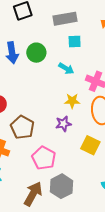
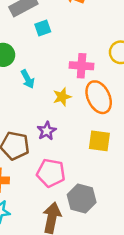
cyan arrow: (66, 68) -> (28, 79), moved, turned 49
purple star: (63, 124) -> (47, 131), moved

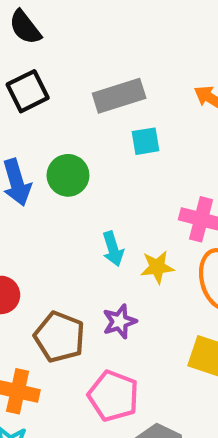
cyan arrow: (28, 79) -> (113, 249), moved

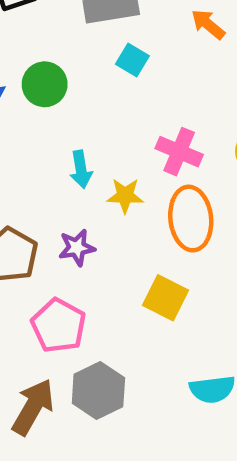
cyan square: (146, 141) -> (132, 60), turned 32

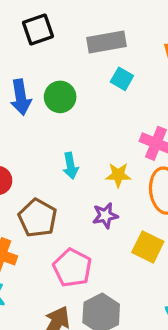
cyan arrow: (81, 169) -> (70, 166), moved
purple star: (77, 248) -> (105, 216), moved

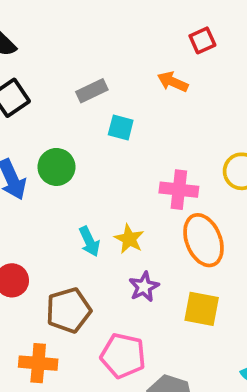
gray rectangle: (106, 42) -> (92, 91), size x0.7
yellow star: (118, 175) -> (129, 239), moved, turned -30
brown pentagon: (38, 218) -> (68, 310), turned -30

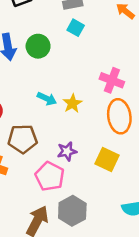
cyan square: (121, 128) -> (76, 28), moved
cyan arrow: (89, 241) -> (47, 99), turned -54
purple star: (144, 287) -> (67, 151), moved

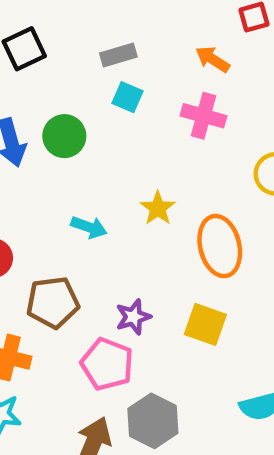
pink cross: (112, 80) -> (204, 116), moved
yellow star: (72, 103) -> (158, 208), moved

